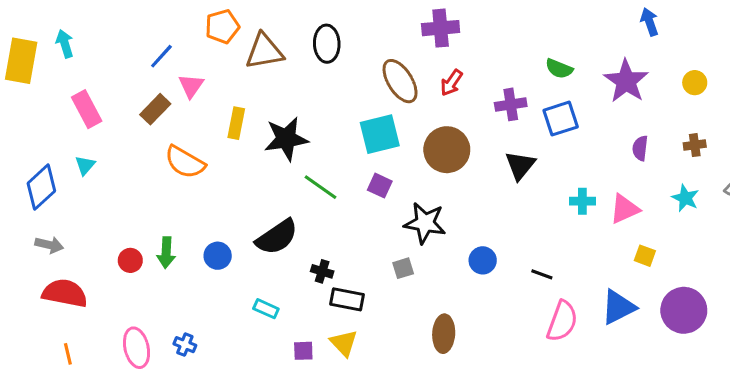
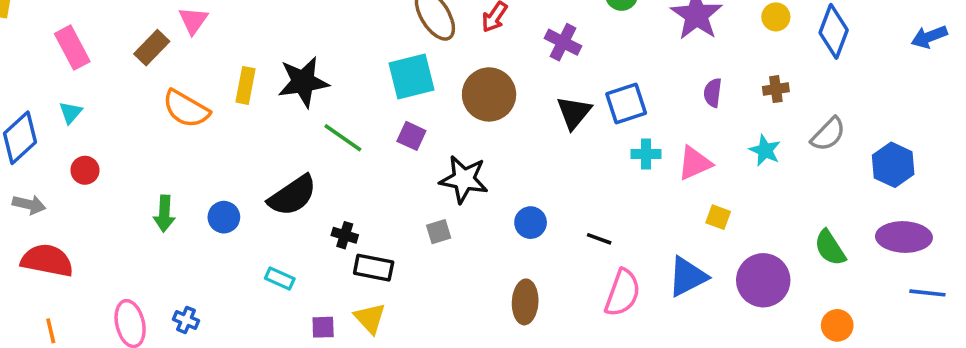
purple cross: (511, 104) -> (563, 42), turned 36
blue square: (561, 119) -> (626, 104), moved
yellow rectangle: (236, 123) -> (246, 85), moved
red circle: (130, 260) -> (85, 170), moved
brown ellipse: (444, 334) -> (525, 302), moved

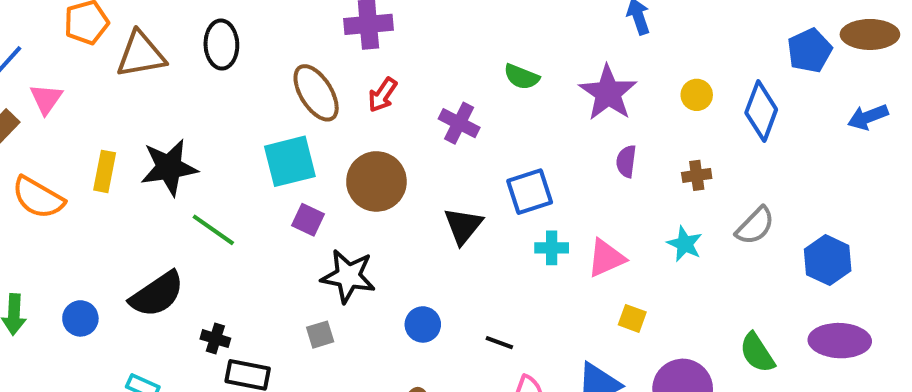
purple semicircle: (713, 93) -> (626, 161), moved
black triangle: (574, 113) -> (463, 226), moved
purple square: (411, 136) -> (308, 220), moved

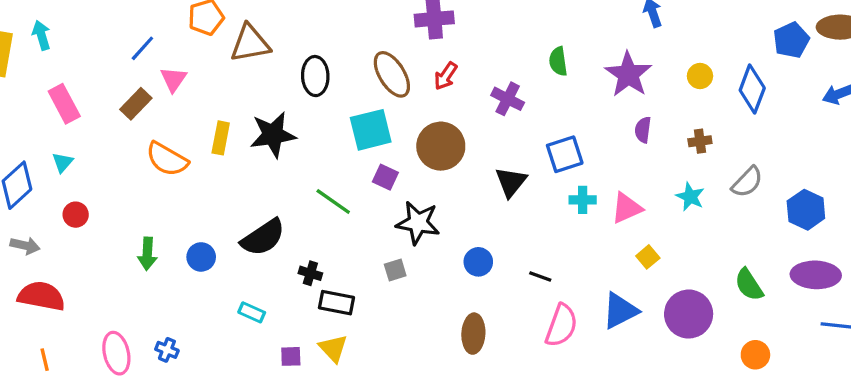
black ellipse: (221, 45) -> (315, 76), moved
green semicircle: (521, 77) -> (558, 61), turned 60
green line: (213, 230) -> (333, 202), moved
yellow square: (632, 318) -> (648, 257), turned 30

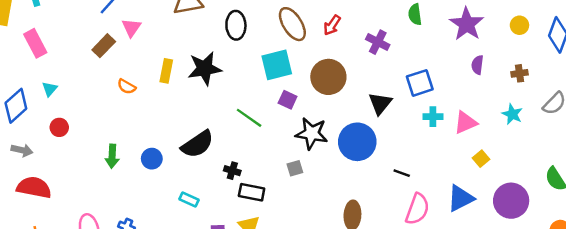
pink rectangle: (64, 104) -> (35, 43), moved
orange semicircle: (167, 159) -> (127, 87), size x0.6
blue circle: (478, 262) -> (357, 142), moved, size x1.8

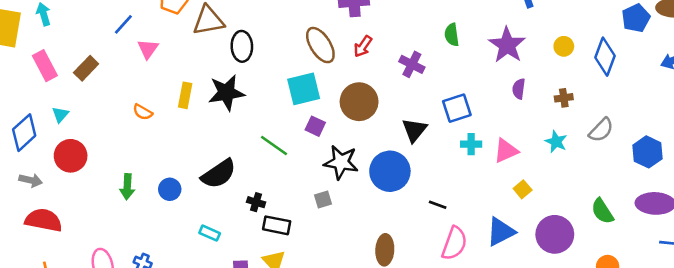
black ellipse: (236, 25) -> (242, 46), moved
brown rectangle: (104, 46) -> (86, 68), moved
red circle: (59, 127) -> (71, 156), size x1.6

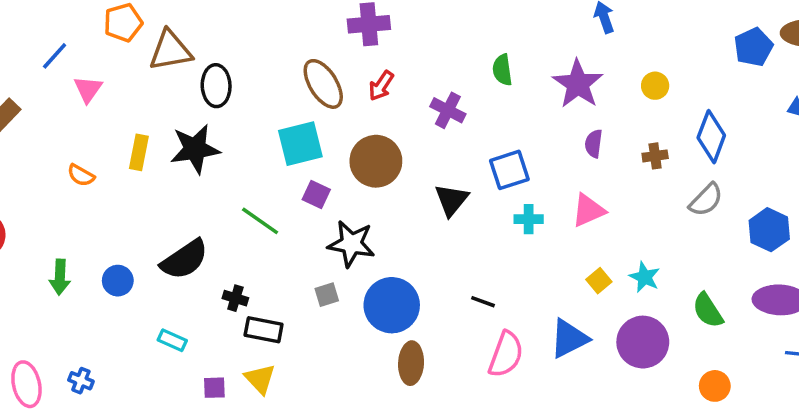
blue diamond: (605, 57) -> (711, 137), moved
cyan star: (556, 142) -> (645, 277), moved
pink triangle: (506, 151) -> (588, 210), moved
blue circle: (390, 171) -> (392, 305), moved

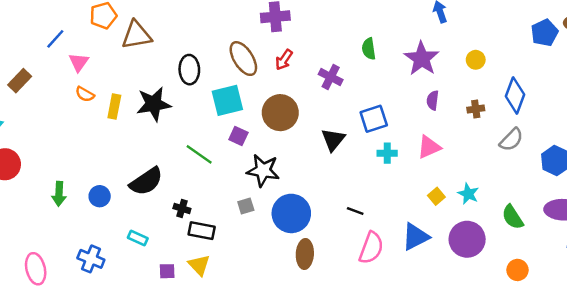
black ellipse: (216, 86) -> (189, 70), moved
orange semicircle: (81, 175) -> (85, 94), moved
blue cross: (81, 381) -> (91, 259), moved, size x1.5

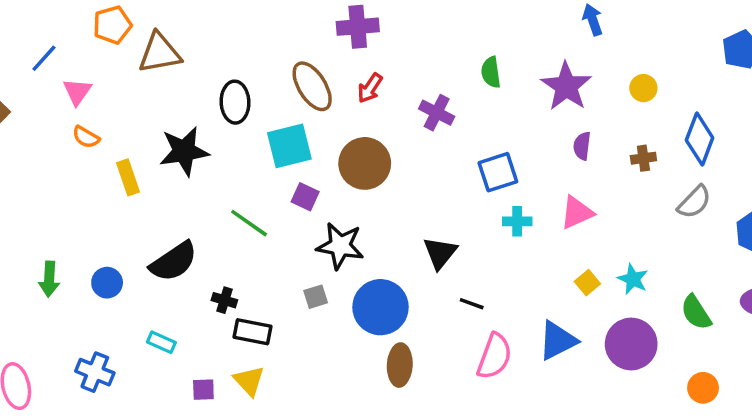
yellow rectangle: (114, 106) -> (128, 177), moved, turned -30
black triangle: (333, 140) -> (440, 253), moved

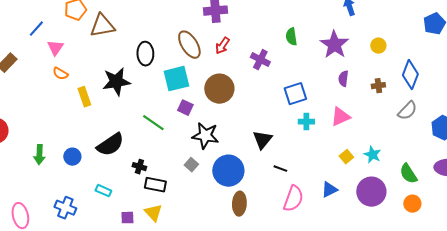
gray square: (316, 297) -> (191, 165), turned -32
blue triangle: (558, 340) -> (329, 190), size x0.7
orange circle: (703, 388) -> (412, 204), moved

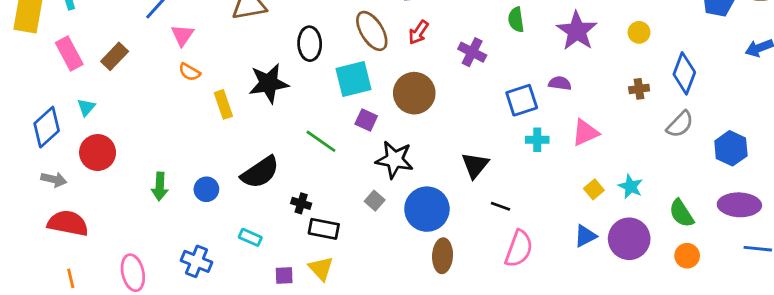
purple semicircle: (343, 79) -> (560, 83), moved, turned 91
blue triangle: (329, 190) -> (585, 236), moved

